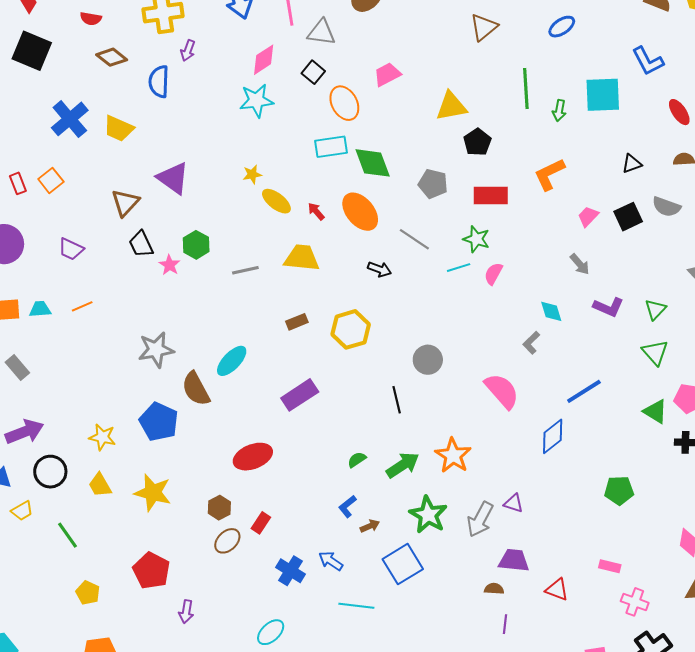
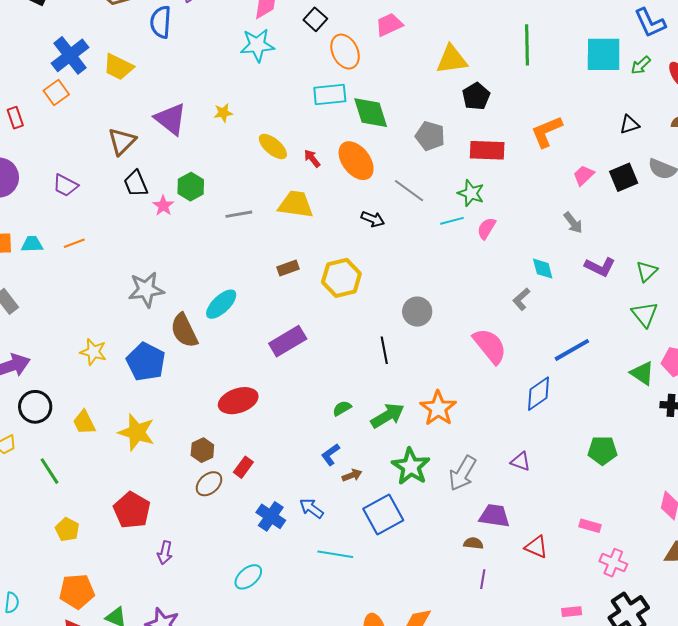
green arrow: (559, 110) -> (641, 65), moved, turned 35
yellow star: (252, 174) -> (223, 113), moved
orange square: (51, 180) -> (56, 92), moved
yellow star: (102, 437) -> (93, 352), moved
purple triangle: (514, 503) -> (520, 461), moved

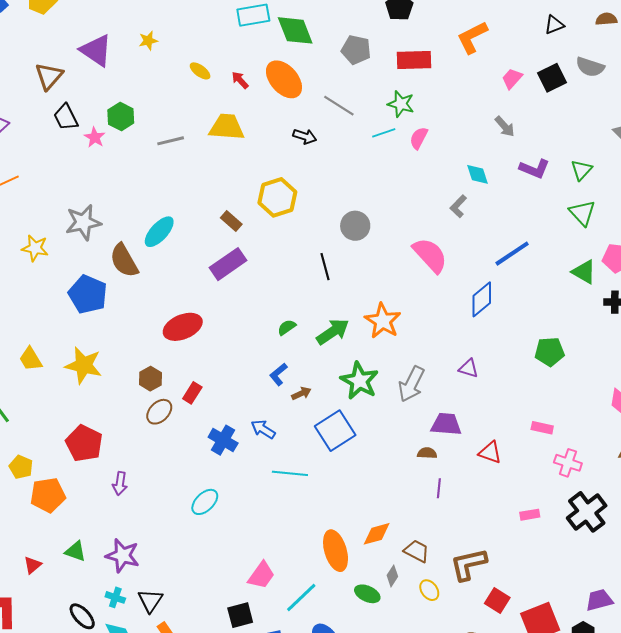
yellow ellipse: (273, 147) -> (200, 71), size x0.7
brown rectangle: (288, 268) -> (231, 221), moved, turned 65
yellow star: (93, 352) -> (35, 248), moved
orange pentagon: (77, 591) -> (48, 495), moved

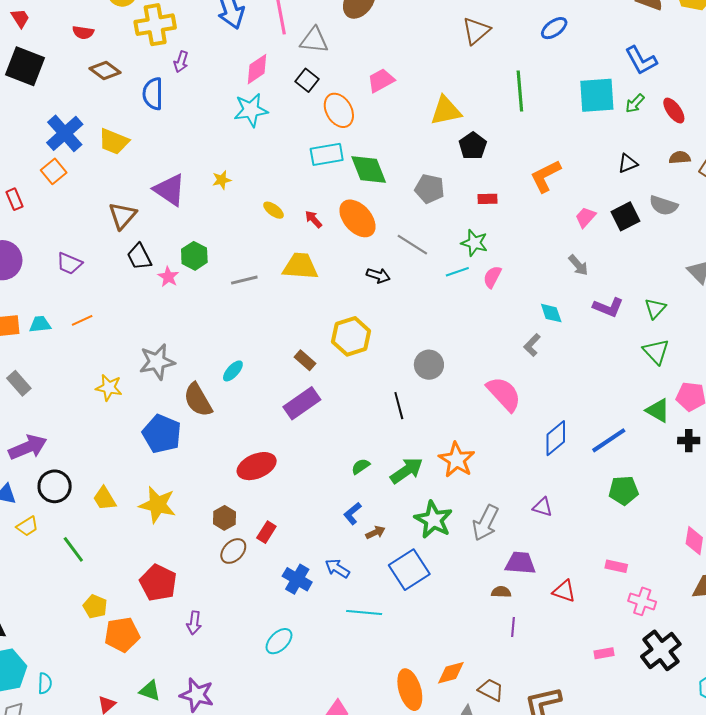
red rectangle: (414, 60) -> (488, 199), size x0.6
cyan ellipse: (159, 232) -> (233, 371), size x0.7
blue line: (512, 254) -> (609, 440), moved

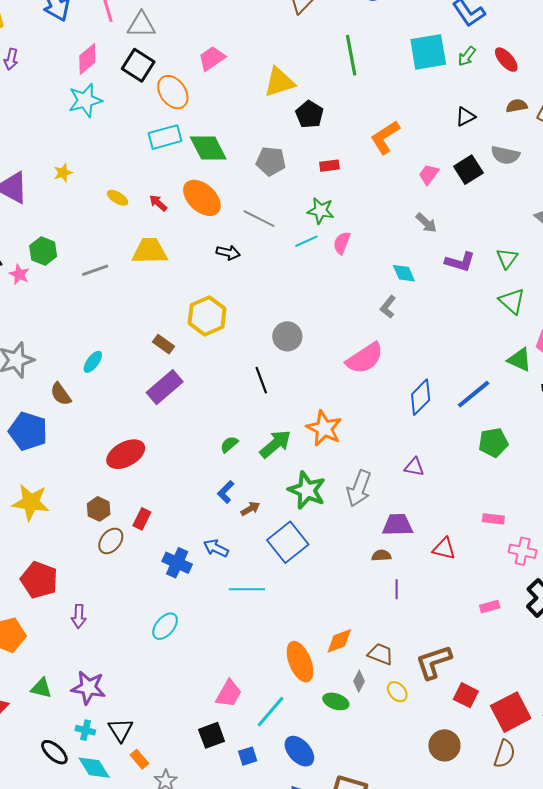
black square: (307, 80) -> (138, 65), size x1.4
pink semicircle: (504, 394) -> (365, 358), turned 105
brown semicircle: (198, 400) -> (61, 394), size x0.7

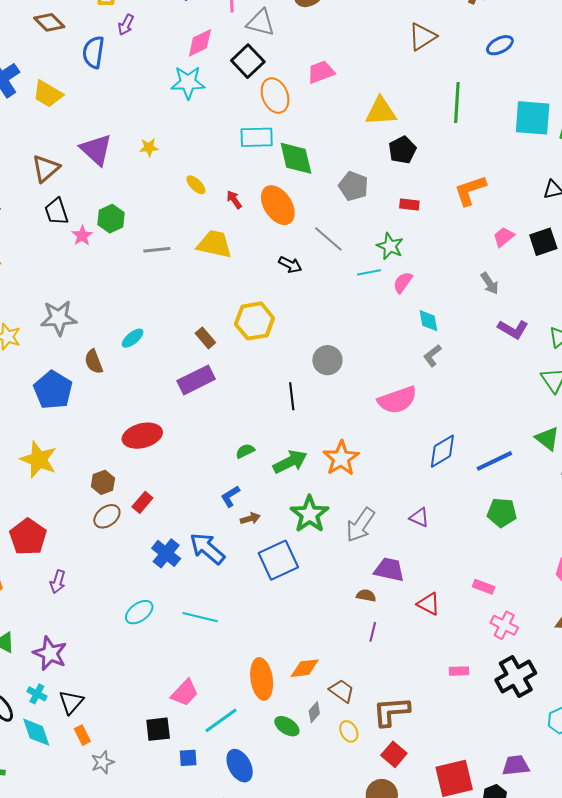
cyan diamond: (404, 273) -> (428, 321), moved
blue arrow: (216, 548) -> (207, 548), size x1.5
cyan line: (247, 589) -> (200, 617), moved
red square: (466, 695) -> (394, 754), moved

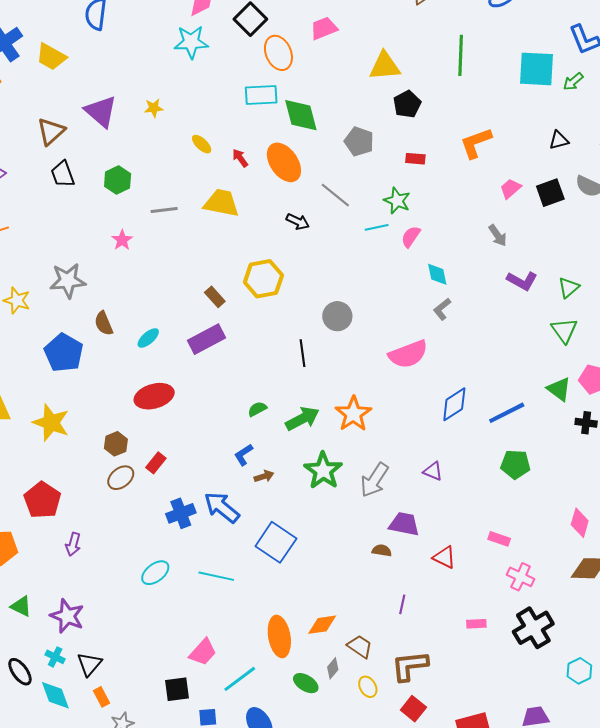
pink star: (82, 236) -> (122, 240), moved
cyan ellipse: (133, 338) -> (148, 338), moved
blue cross: (166, 553) -> (181, 513), turned 32
blue square: (278, 560) -> (276, 542), moved, turned -30
purple line: (373, 632) -> (402, 604), moved

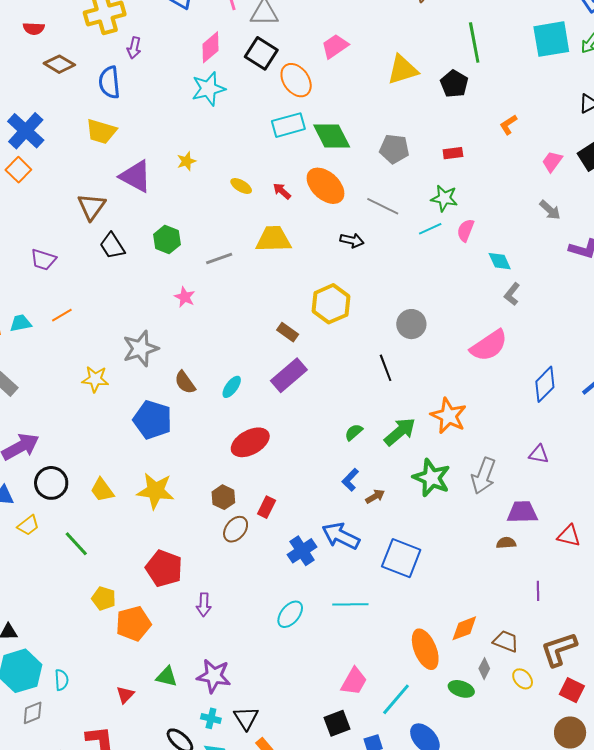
yellow trapezoid: (51, 57) -> (101, 131), moved
black pentagon: (407, 104) -> (454, 84), moved
orange L-shape: (476, 143) -> (508, 125), size x0.6

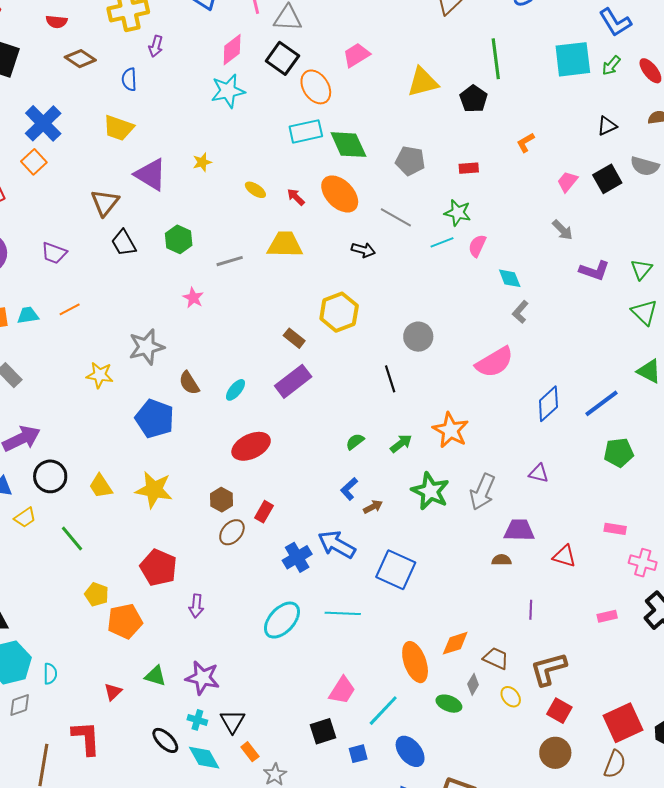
blue semicircle: (109, 82) -> (129, 79), size x0.7
green arrow: (400, 432) -> (401, 443), size x0.7
cyan ellipse: (290, 614) -> (282, 620), size x1.4

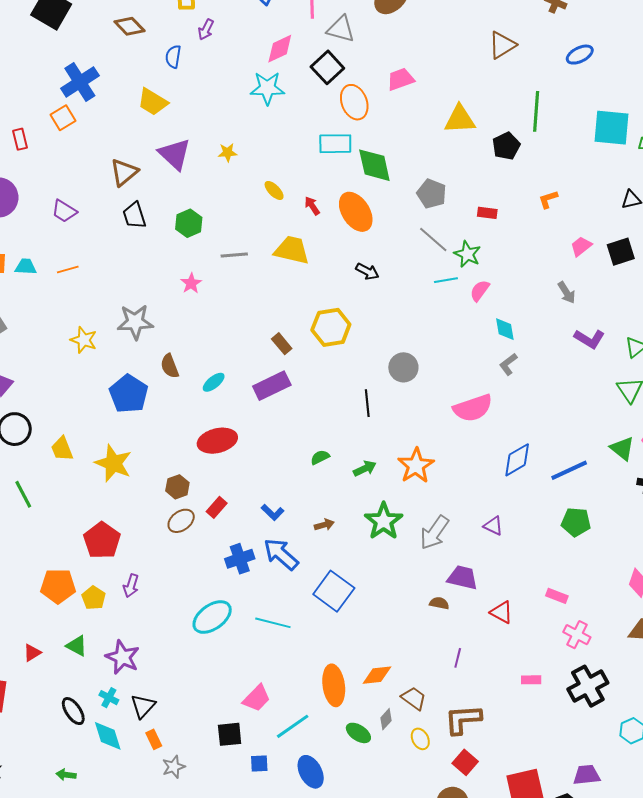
gray line: (396, 217) -> (433, 240), moved
blue L-shape: (349, 489) -> (273, 512), moved, turned -105
yellow pentagon: (97, 594) -> (94, 598), moved

